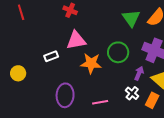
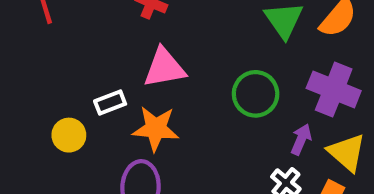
orange star: (91, 63) -> (156, 129), moved
yellow circle: (18, 73) -> (69, 135), moved

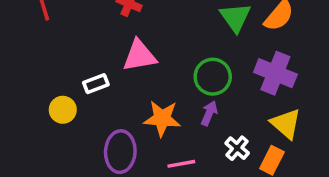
orange star: (156, 129) -> (162, 118), moved
purple arrow: (301, 139) -> (209, 113), moved

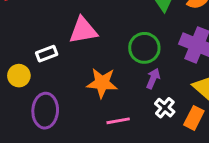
purple arrow: (209, 113) -> (153, 79), moved
purple ellipse: (120, 152) -> (45, 111), moved

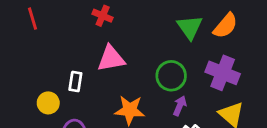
white rectangle: (47, 54) -> (75, 81), turned -60

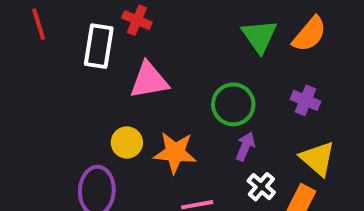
purple cross: (223, 73) -> (305, 100), size x0.6
white rectangle: (75, 81) -> (99, 46), moved, size x1.5
yellow circle: (48, 103) -> (127, 143), moved

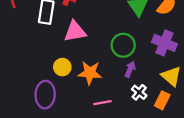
purple cross: (305, 100) -> (164, 43), size x1.5

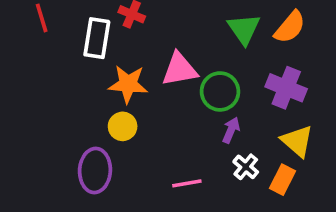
pink triangle: (75, 31) -> (180, 69), moved
orange star: (90, 73) -> (128, 84), moved

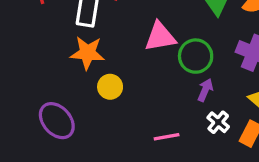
orange star: (128, 84) -> (87, 53), moved
purple ellipse: (95, 170) -> (57, 121), moved, turned -45

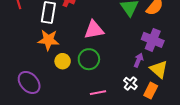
green circle: (196, 56) -> (89, 59), moved
purple arrow: (205, 90) -> (139, 60), moved

